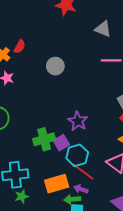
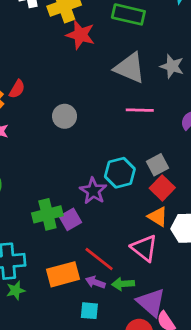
gray triangle: (103, 29) -> (130, 68), size x1.4
cyan hexagon: (77, 155) -> (120, 173), moved
green arrow: (72, 199) -> (123, 284), moved

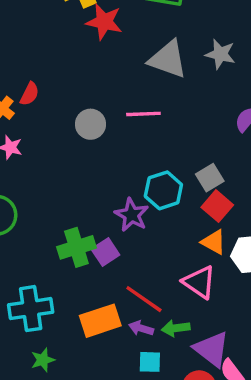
pink line: (140, 110) -> (143, 114), moved
green star: (16, 290) -> (43, 360), moved
cyan square: (89, 311) -> (150, 362), moved

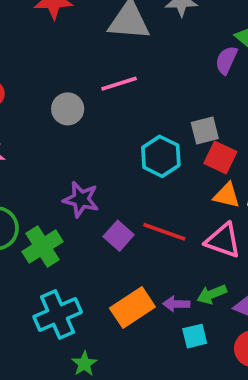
gray square: (210, 178) -> (205, 130), turned 32
purple star: (132, 215) -> (81, 199), moved
green cross: (76, 247) -> (43, 247), moved
red line: (144, 299) -> (164, 232), moved

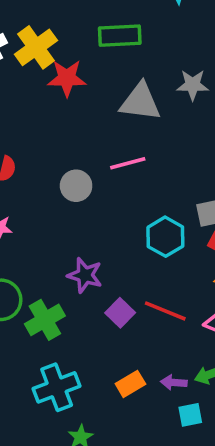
orange rectangle: (132, 308) -> (130, 384), size x0.7

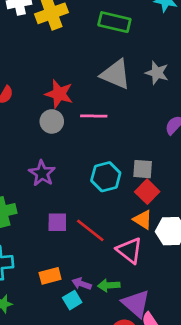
red star: (67, 78) -> (59, 94), moved
purple star: (85, 275) -> (42, 173), moved
purple square: (120, 313) -> (57, 222), turned 30
cyan square: (190, 415) -> (72, 300), moved, turned -36

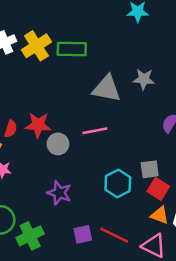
green rectangle: (114, 22) -> (72, 49), moved
red star: (59, 94) -> (38, 125), moved

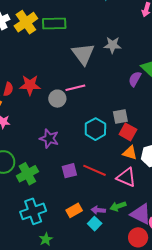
gray triangle: (107, 89) -> (83, 54), turned 45
gray circle: (58, 144) -> (57, 99), moved

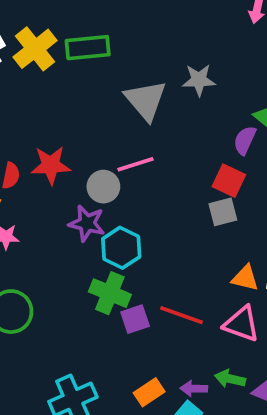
cyan hexagon: (95, 129) -> (121, 248), moved
red square: (128, 132) -> (229, 181), moved
purple star: (49, 138) -> (87, 223), moved
green cross: (27, 174) -> (110, 293), moved, turned -35
green arrow: (118, 206) -> (230, 379), turned 35

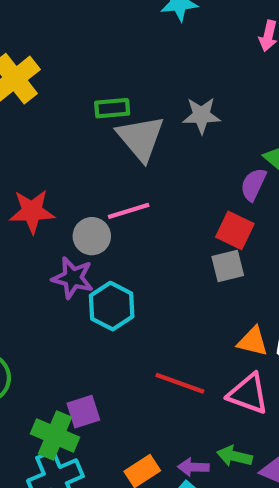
green rectangle: (88, 48) -> (112, 108), moved, size x0.7
green cross: (110, 293) -> (55, 436), moved
purple square: (135, 319) -> (83, 412), moved

